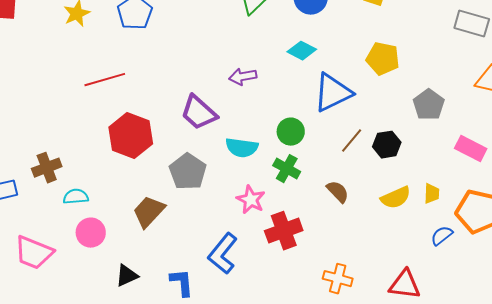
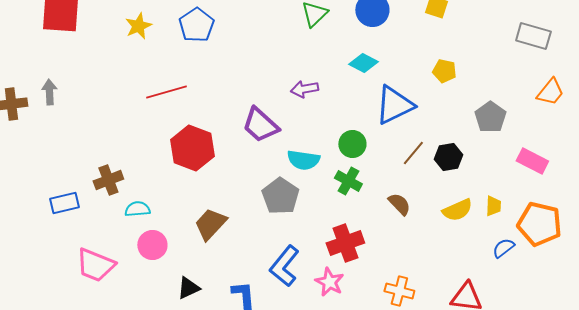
yellow pentagon: (383, 59) -> (444, 71), size x0.7
gray pentagon: (188, 172) -> (280, 196), moved
pink star: (251, 200) -> (329, 282), moved

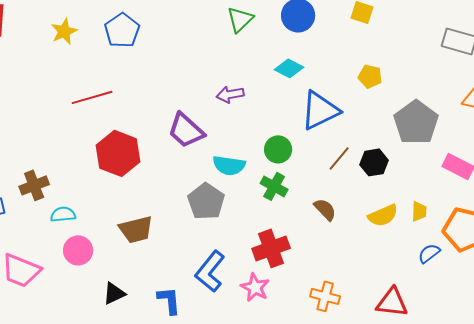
gray pentagon: (490, 117) -> (416, 122), size x1.4
brown trapezoid: (210, 224) -> (136, 229), turned -147

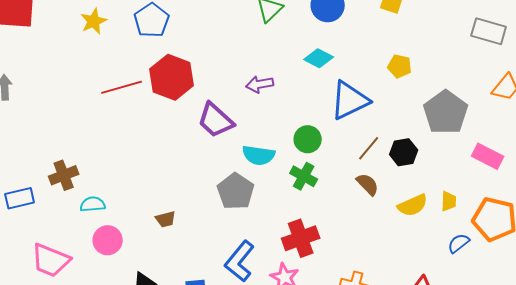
red hexagon: (118, 153) -> (172, 77), moved
brown semicircle: (325, 209) -> (368, 184), moved
brown trapezoid: (136, 229) -> (166, 219), size x0.6

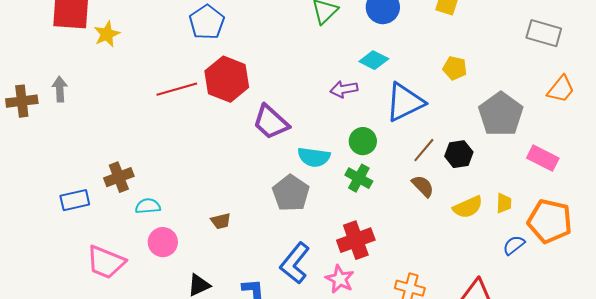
yellow star: (94, 21) -> (107, 34), moved
purple arrow: (260, 84) -> (344, 89), moved

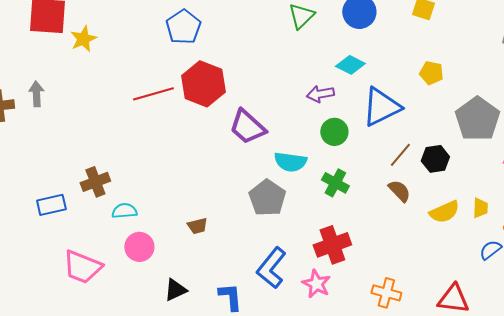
green circle: (363, 141) -> (334, 132), moved

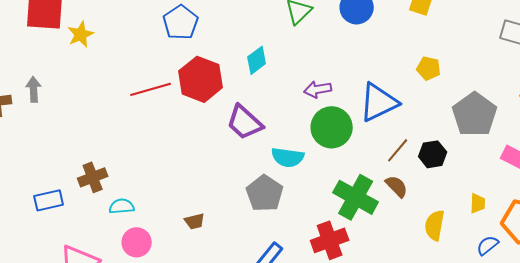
cyan diamond: (350, 65) -> (257, 60), moved, turned -64
green circle: (334, 132) -> (332, 127), size x1.5
green cross: (335, 183) -> (356, 197), moved, size x1.6
yellow semicircle: (444, 212) -> (435, 225), moved, turned 124

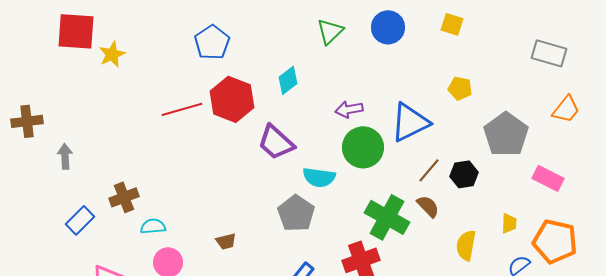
gray arrow: (34, 89) -> (65, 156), moved
blue rectangle: (49, 200) -> (80, 220), turned -32

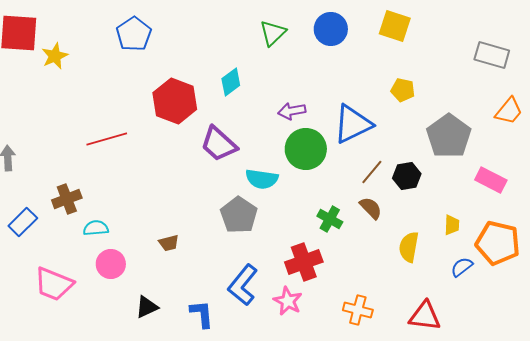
yellow square: (452, 24) -> (395, 26), size x1.4
blue pentagon: (212, 42) -> (134, 34), moved
red line: (182, 109) -> (107, 139), moved
green cross: (387, 217) -> (330, 219), size x0.6

